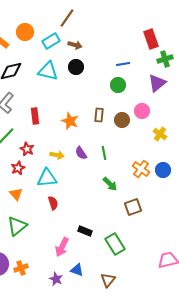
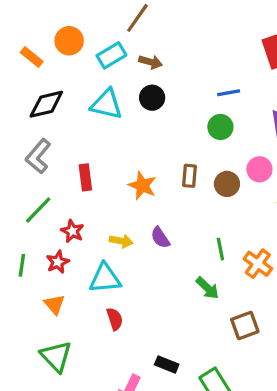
green line: (104, 153) -> (220, 249), moved
green triangle: (17, 226) -> (56, 356), turned -35

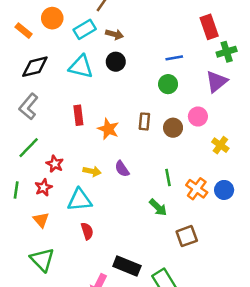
red rectangle: (85, 177) -> (78, 115), moved
black rectangle: (167, 365) -> (127, 266), size x1.5

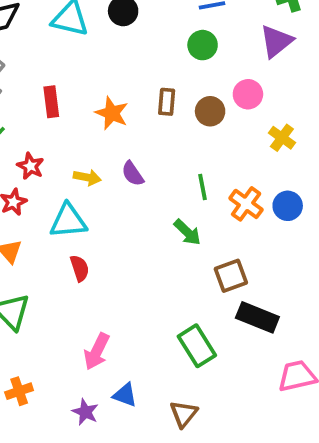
red rectangle: (78, 115) -> (51, 102), moved
black rectangle: (127, 266) -> (257, 317), moved

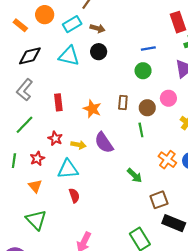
red star: (30, 166) -> (55, 138), moved
purple semicircle: (133, 174) -> (104, 143), size x1.5
green line: (203, 187) -> (141, 130), moved

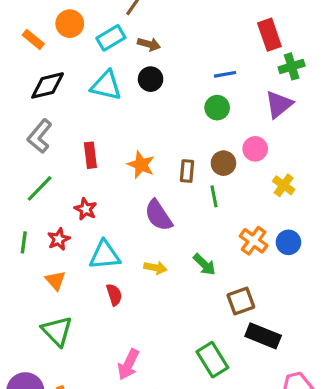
brown rectangle: (123, 102) -> (187, 171), moved
yellow arrow: (79, 145) -> (155, 268), moved

